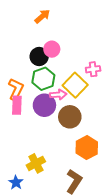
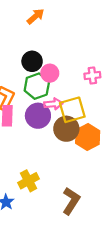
pink circle: (52, 49) -> (50, 73), moved
yellow square: (75, 85) -> (72, 110), moved, turned 30
orange hexagon: (87, 148) -> (88, 137), moved

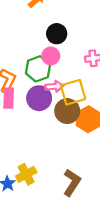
black circle: (32, 61) -> (57, 34), moved
yellow cross: (28, 181) -> (26, 174), moved

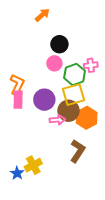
green hexagon: (38, 69) -> (75, 74), moved
pink arrow: (54, 86) -> (57, 120), moved
brown L-shape: (72, 183) -> (78, 151), moved

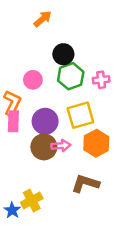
pink circle: (54, 63) -> (33, 80), moved
green hexagon: (75, 74) -> (71, 76), moved
brown circle: (69, 111) -> (44, 147), moved
brown L-shape: (78, 151) -> (85, 183), turned -105

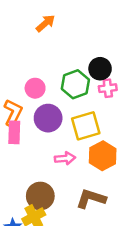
black circle: (63, 54) -> (100, 69), moved
purple circle: (45, 121) -> (48, 118), moved
brown circle: (44, 147) -> (40, 196), moved

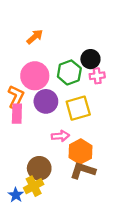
orange arrow: (45, 23) -> (35, 37), moved
pink circle: (35, 88) -> (35, 76), size x1.6
orange hexagon: (103, 156) -> (80, 152), moved

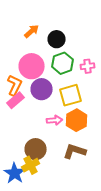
black circle: (90, 59) -> (56, 39), moved
pink rectangle: (17, 114) -> (16, 100), turned 48
orange hexagon: (80, 152) -> (76, 120), moved
blue star: (16, 195) -> (14, 173), size x1.5

